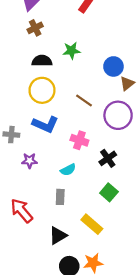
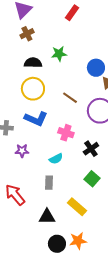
black triangle: (58, 236) -> (47, 217), turned 30

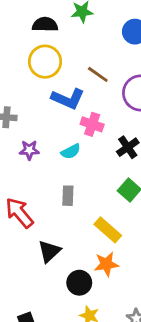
blue L-shape: (36, 119) -> (68, 99), moved
cyan semicircle: (56, 159) -> (71, 151), moved
black triangle: (47, 217) -> (49, 251), moved, turned -42
orange star: (78, 241) -> (106, 264), moved

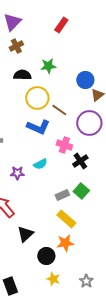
yellow circle: (45, 62) -> (37, 98), moved
pink cross: (92, 124) -> (64, 145), moved
purple star: (29, 150) -> (17, 173), moved
gray rectangle: (68, 196) -> (62, 195), moved, turned 64

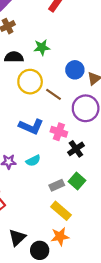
blue circle: (85, 80) -> (75, 70), moved
blue L-shape: (38, 127) -> (31, 126), moved
cyan semicircle: (40, 164) -> (33, 161), moved
black triangle: (25, 234) -> (17, 238), moved

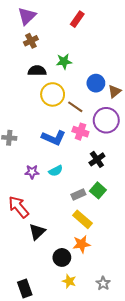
pink cross: (59, 132) -> (80, 132), moved
black triangle: (17, 238) -> (37, 232), moved

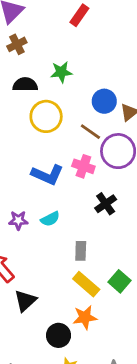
brown line: (75, 107) -> (90, 132), moved
green square: (98, 190) -> (119, 281), moved
gray rectangle: (78, 195) -> (81, 251), turned -64

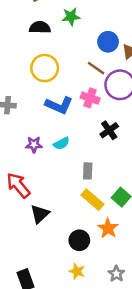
yellow circle: (46, 116) -> (45, 68), moved
orange star: (85, 317) -> (108, 228), moved, turned -30
black circle: (59, 335) -> (79, 240), moved

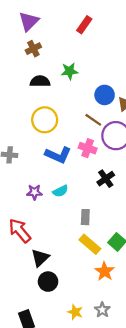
black circle: (79, 240) -> (48, 282), moved
gray star: (116, 274) -> (102, 310), moved

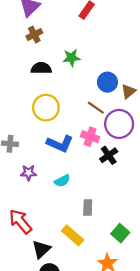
black cross: (106, 179) -> (109, 155), moved
purple star: (34, 192) -> (29, 173), moved
yellow rectangle: (90, 244) -> (73, 235), moved

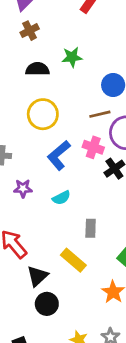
brown line: (96, 108) -> (100, 114), turned -48
blue L-shape: (60, 144) -> (59, 155), turned 116

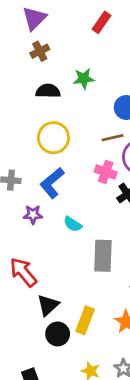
blue L-shape: (59, 155) -> (52, 183), moved
cyan semicircle: (61, 198) -> (73, 224), turned 60
gray rectangle: (91, 228) -> (103, 256), size x1.6
yellow rectangle: (73, 260) -> (85, 320), moved, turned 70

